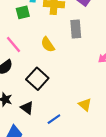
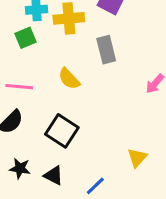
pink line: (14, 44) -> (19, 87), turned -36
yellow triangle: (85, 105) -> (137, 158), turned 40

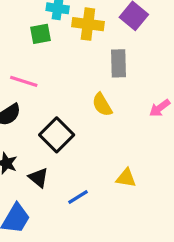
yellow semicircle: (69, 79) -> (102, 105), moved
yellow triangle: (137, 158) -> (126, 178), turned 45

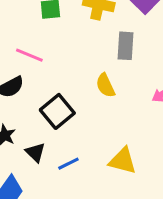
yellow triangle: (126, 178) -> (123, 161), size x1.4
blue line: (78, 197) -> (68, 164), moved

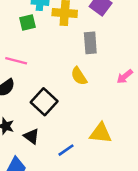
blue line: (68, 164) -> (66, 150), moved

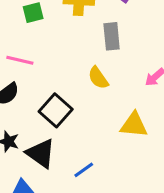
yellow triangle: (101, 133) -> (134, 125), moved
black triangle: (31, 136) -> (41, 153), size x1.5

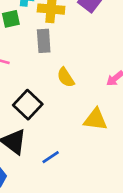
gray rectangle: (112, 36) -> (44, 41), moved

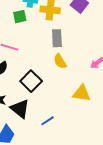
gray rectangle: (44, 41) -> (57, 38), moved

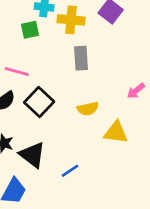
yellow semicircle: (60, 61) -> (88, 109), moved, turned -70
black square: (31, 81) -> (39, 102), moved

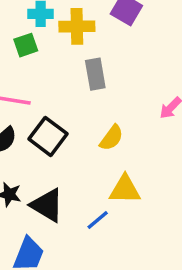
yellow semicircle: (88, 109) -> (112, 138), turned -35
yellow triangle: (116, 132) -> (125, 189), moved

